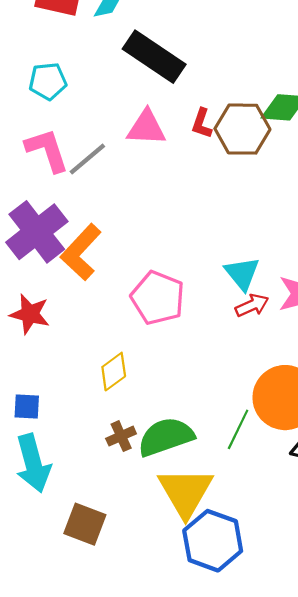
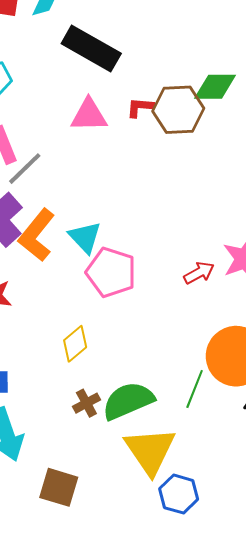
red L-shape: (202, 123) -> (140, 107), turned 80
gray line: (87, 159) -> (25, 169), moved
cyan triangle: (242, 273) -> (85, 237), moved
blue hexagon: (213, 541) -> (179, 494), size x0.7

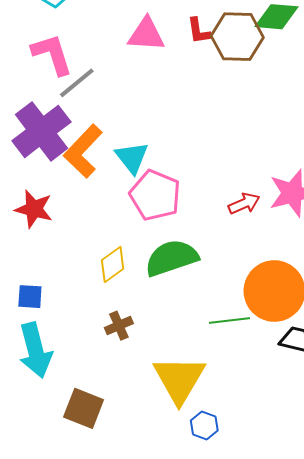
red L-shape: (140, 107) -> (199, 31), turned -108
green line: (195, 389) -> (230, 321), turned 57
green semicircle: (128, 401) -> (172, 258), moved
blue hexagon: (179, 494) -> (204, 426), size x0.7

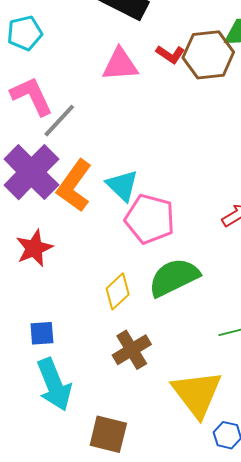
red L-shape: (199, 31) -> (170, 54), turned -40
red star: (34, 209) -> (34, 248), turned -30
brown cross: (119, 326) -> (132, 350), size x1.4

